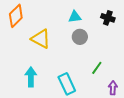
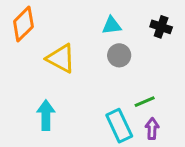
green line: (97, 68) -> (145, 102), turned 32
cyan rectangle: (67, 84) -> (119, 126), moved
purple arrow: (113, 88) -> (152, 129), moved

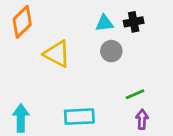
black cross: (161, 27) -> (134, 22), moved, turned -30
cyan arrow: (46, 115) -> (21, 118), moved
cyan rectangle: (119, 126) -> (79, 117), moved, turned -68

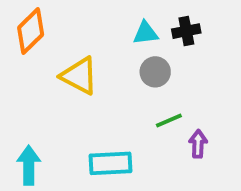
green line: (135, 94) -> (169, 121), moved
purple arrow: (142, 119) -> (198, 144), moved

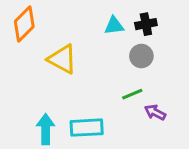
gray circle: (155, 72) -> (141, 56), moved
purple arrow: (198, 144) -> (155, 112), turned -65
cyan arrow: (29, 165) -> (46, 129), moved

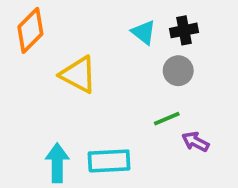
cyan triangle: (114, 26) -> (144, 32), turned 45

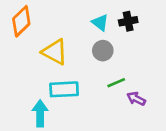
gray circle: (178, 71) -> (103, 51), moved
cyan rectangle: (109, 161) -> (64, 89), moved

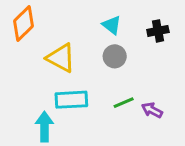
black cross: (128, 21) -> (158, 31), moved
green line: (116, 83) -> (124, 103), moved

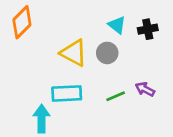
cyan triangle: (112, 25) -> (117, 25), moved
yellow triangle: (61, 58) -> (74, 53), moved
purple arrow: (152, 110) -> (145, 89), moved

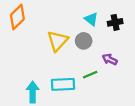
yellow triangle: (74, 53) -> (58, 41), turned 45
purple arrow: (145, 89) -> (110, 59), moved
cyan rectangle: (67, 93) -> (63, 84), moved

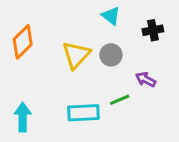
orange diamond: (17, 17) -> (23, 42), moved
cyan triangle: (91, 19) -> (111, 16), moved
cyan arrow: (33, 92) -> (23, 117), moved

